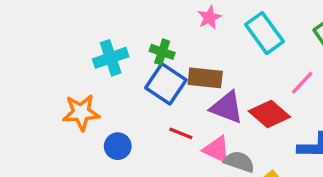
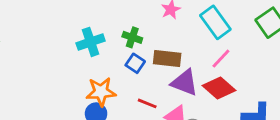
pink line: (302, 83) -> (221, 59), moved
blue square: (166, 84) -> (135, 63), size x0.6
orange star: (81, 113) -> (101, 92), moved

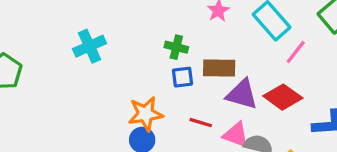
cyan cross: (91, 42) -> (89, 46), moved
pink line: (221, 59) -> (296, 52), moved
blue square: (135, 63) -> (182, 77), turned -36

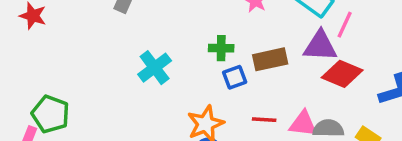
cyan cross: (89, 46) -> (155, 68), moved
purple triangle: (242, 94) -> (320, 46), moved

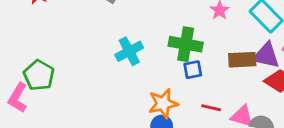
green cross: (221, 48) -> (186, 44), size x1.6
brown rectangle: (270, 59) -> (242, 60), moved

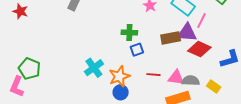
green cross: (186, 44) -> (129, 33), size x0.7
cyan cross: (129, 51) -> (94, 68), moved

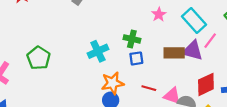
red diamond: (199, 49) -> (206, 84), moved, turned -60
cyan cross: (94, 68) -> (98, 51), moved
green pentagon: (29, 69) -> (39, 58), moved

